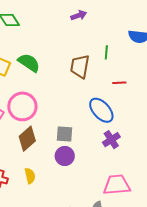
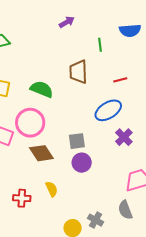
green line: (106, 52) -> (100, 45), moved
green semicircle: (29, 63) -> (42, 89), moved
blue ellipse: (101, 110) -> (108, 110), turned -68
brown diamond: (27, 139) -> (41, 153), turned -70

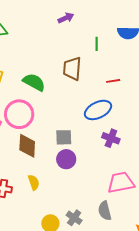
purple cross: (124, 137) -> (111, 138), turned -30
brown diamond: (41, 153) -> (27, 146), turned 30

